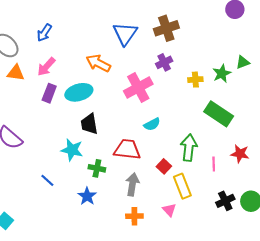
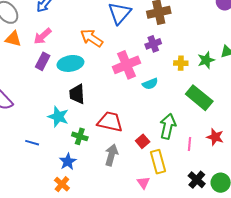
cyan semicircle: (152, 124) -> (150, 84), moved
blue line: (47, 180) -> (32, 143), turned -32
black cross: (225, 201) -> (197, 180), turned -30
orange cross: (134, 216) -> (62, 184), moved, turned 35

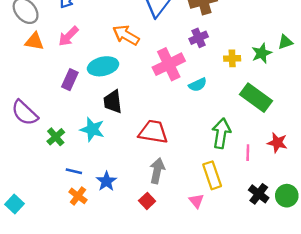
purple rectangle: (43, 61) -> (70, 80), moved
green cross: (80, 136) -> (56, 137), moved, turned 35
red square: (143, 141) -> (147, 201), moved
blue line: (32, 143) -> (74, 171), moved
orange cross: (62, 184) -> (78, 196), moved

